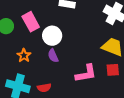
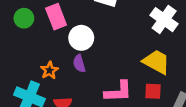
orange star: (24, 55) -> (49, 70), moved

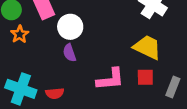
orange star: (49, 70) -> (20, 34), moved

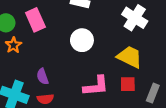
white circle: (70, 27) -> (82, 40), moved
purple semicircle: (69, 53) -> (42, 76), moved

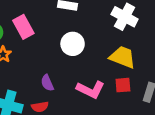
purple semicircle: (42, 76) -> (47, 83), moved
pink L-shape: (96, 86) -> (90, 90), turned 36

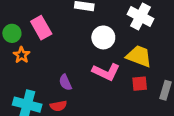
white circle: (73, 44) -> (103, 37), moved
pink L-shape: (90, 90) -> (106, 72), moved

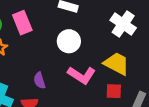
white circle: (103, 37) -> (69, 41), moved

